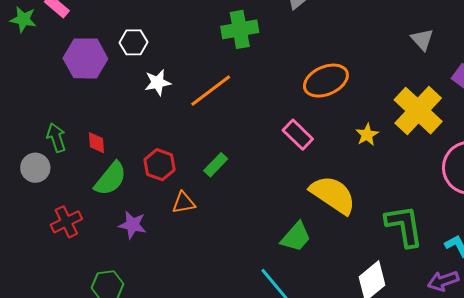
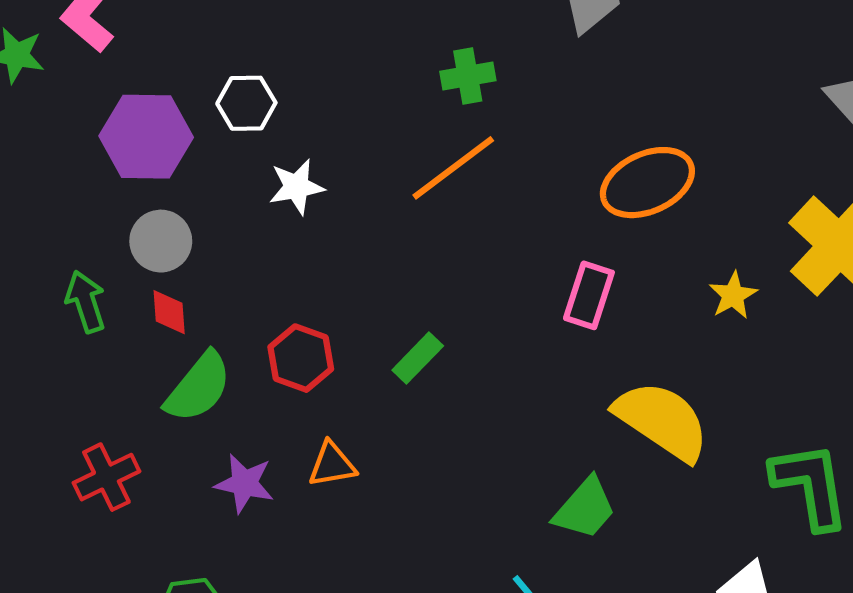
green cross: (240, 29) -> (468, 76), size x0.7
orange line: (211, 91) -> (453, 168), moved
pink rectangle: (298, 135) -> (589, 295), turned 64
gray circle: (35, 168) -> (161, 241), moved
orange triangle: (184, 203) -> (332, 465), moved

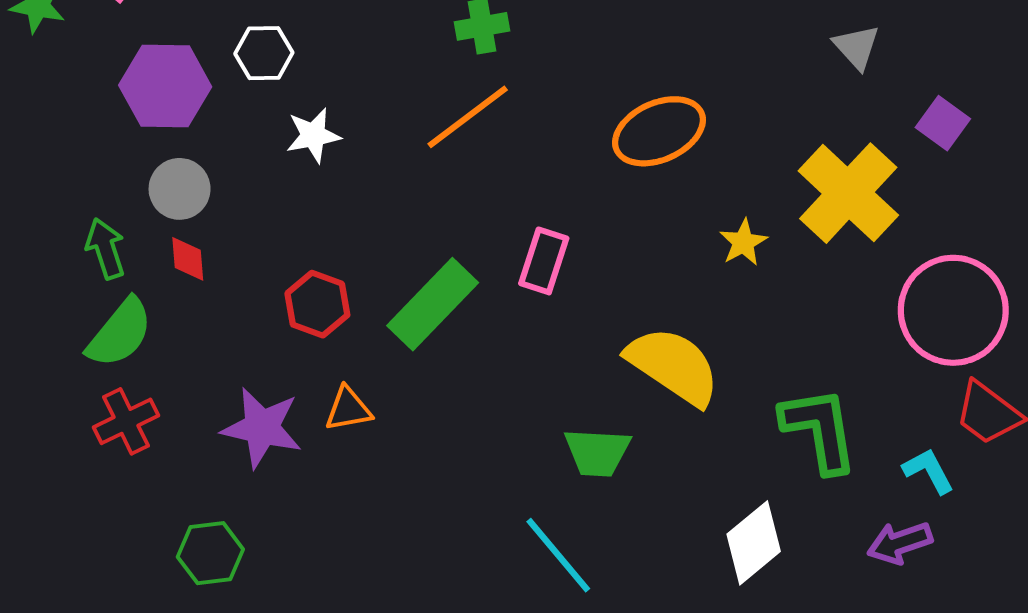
pink rectangle: (589, 295) -> (544, 261), moved
green rectangle: (418, 358) -> (433, 304), size x1.8
green semicircle: (198, 387) -> (120, 333), moved
purple star: (244, 483) -> (262, 428), size x1.4
green trapezoid: (585, 508) -> (597, 452), turned 52

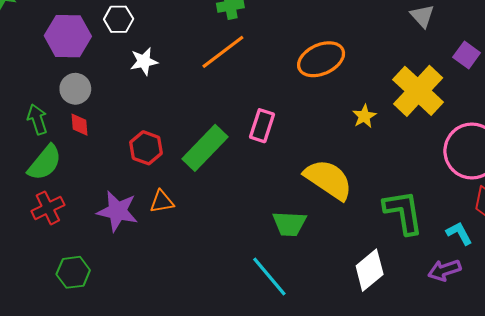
green hexagon: (210, 553) -> (73, 272), moved

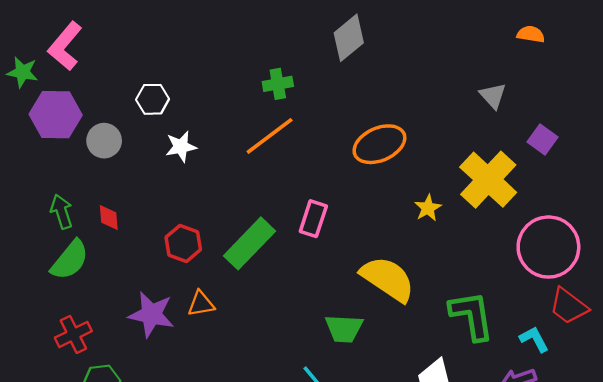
purple hexagon: (68, 36) -> (56, 115), moved
gray circle: (75, 89) -> (104, 141), moved
red cross: (48, 208) -> (73, 334), moved

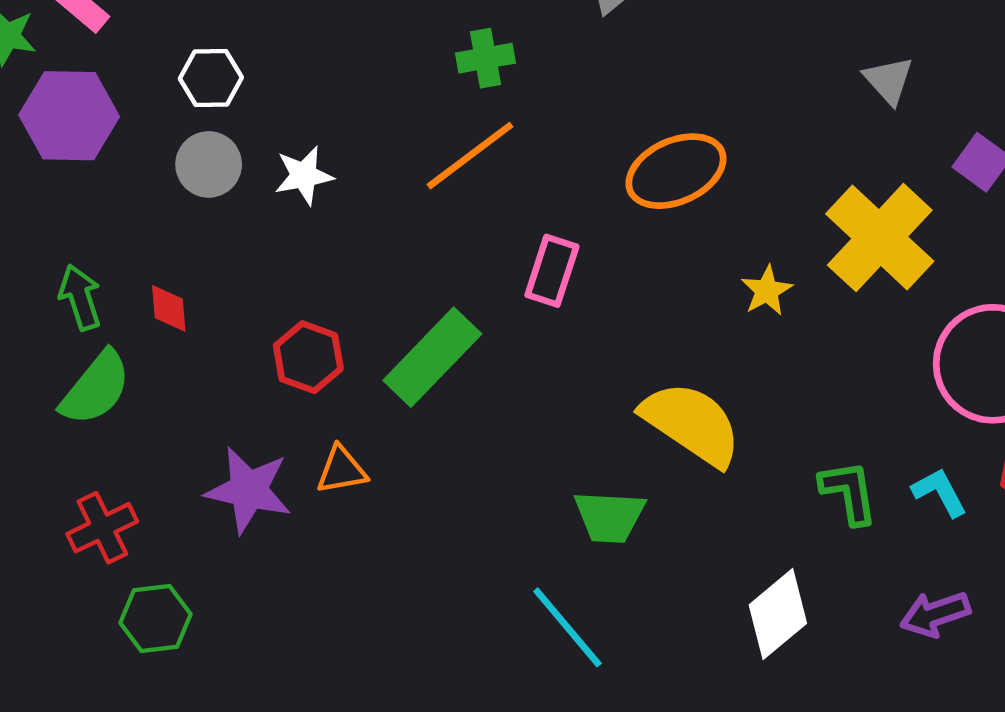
white hexagon: (153, 99) -> (211, 78), moved
gray circle: (104, 141) -> (209, 164), moved
pink rectangle: (313, 219) -> (552, 271), moved
green L-shape: (472, 316) -> (849, 492), size x0.7
cyan L-shape: (534, 339) -> (940, 492), moved

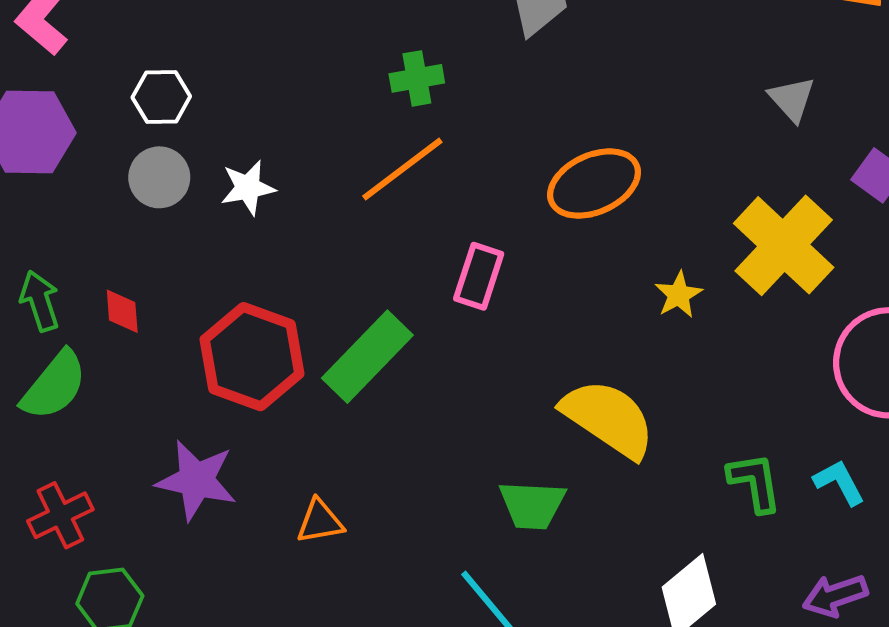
red hexagon: (308, 357) -> (252, 357), size x1.6
orange triangle: (342, 470) -> (320, 521), moved

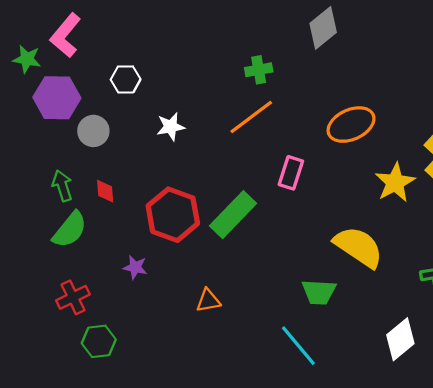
gray circle: (159, 177) -> (93, 131), moved
yellow star: (679, 295) -> (395, 182), size x1.6
purple star: (196, 480) -> (135, 267), moved, size x0.6

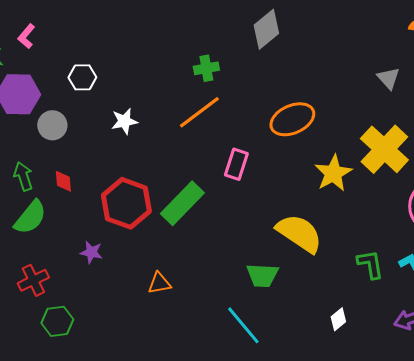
pink L-shape: (65, 35) -> (26, 36), size x0.6
white diamond: (400, 339) -> (338, 319), size x0.6

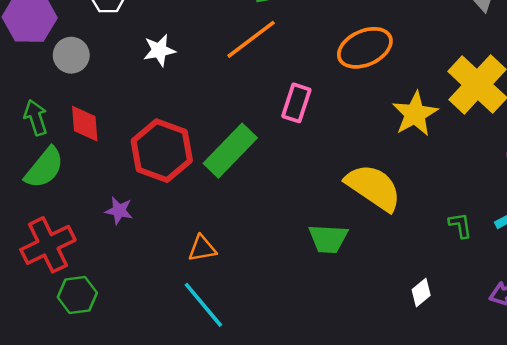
red diamond: (63, 181) -> (85, 124), size x1.4
green L-shape: (370, 264) -> (460, 225), size x0.7
red cross: (33, 280) -> (48, 245), size x1.4
cyan line: (243, 325) -> (203, 305), moved

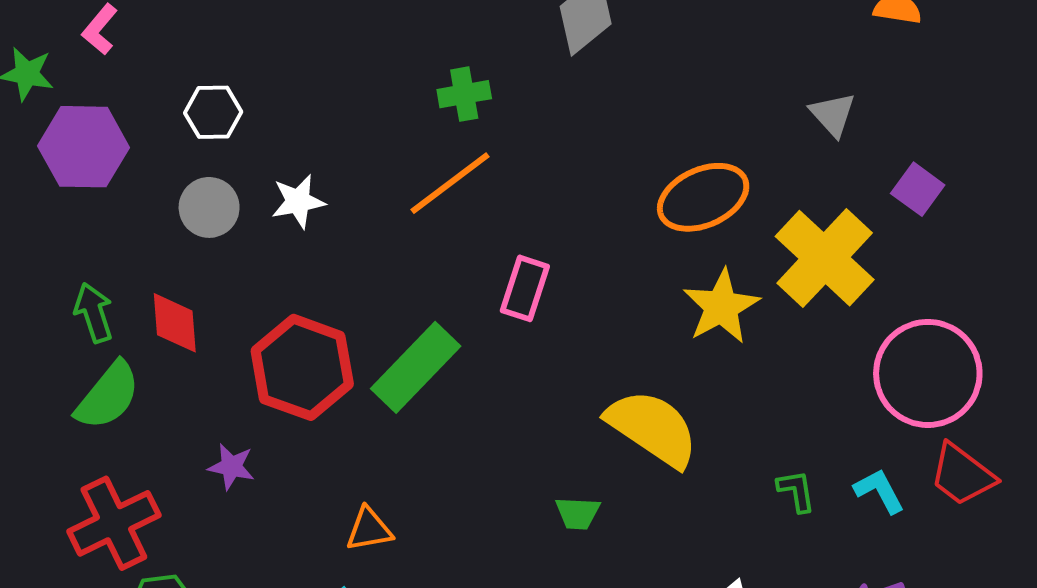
orange ellipse: (365, 48) -> (703, 197), moved
gray circle: (71, 55) -> (209, 207), moved
green trapezoid: (328, 239) -> (578, 513), size x0.7

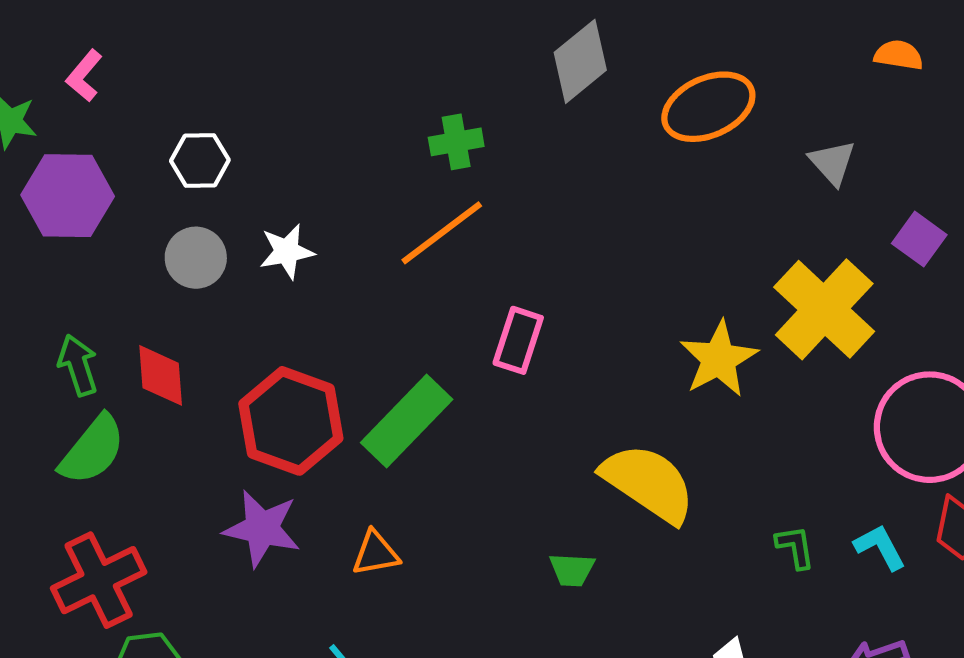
orange ellipse: (703, 197) -> (708, 107), moved
purple star: (231, 467) -> (262, 528), moved, size x1.6
orange triangle: (369, 529) -> (376, 553), moved

